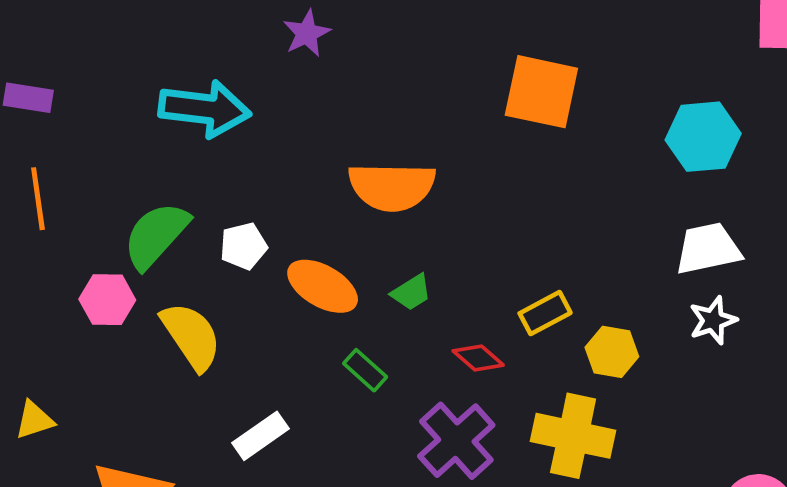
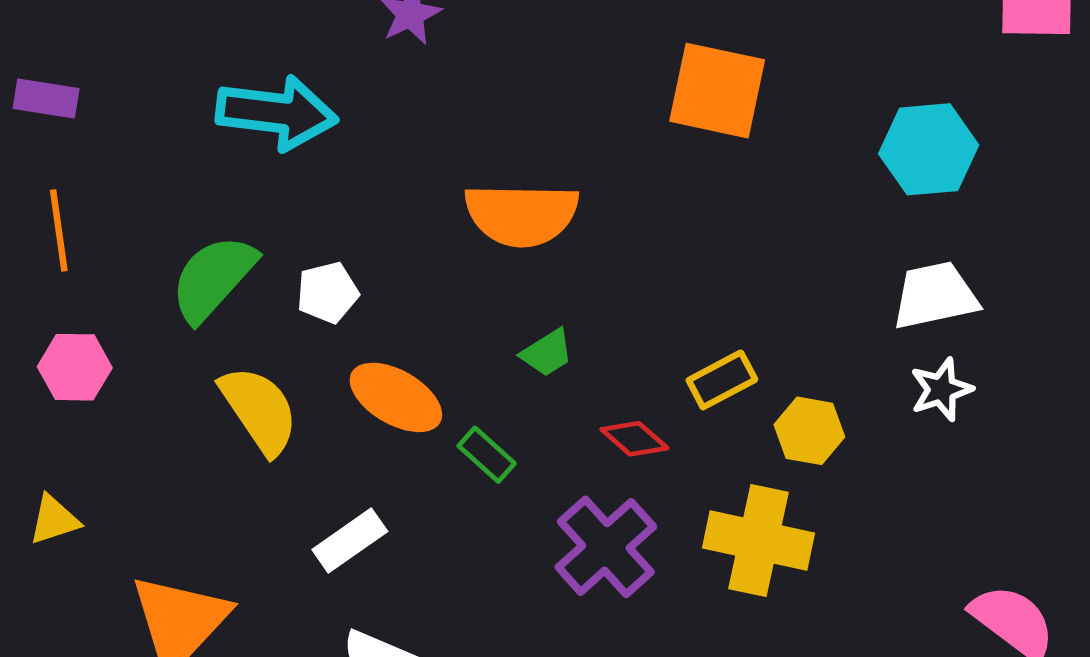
orange ellipse: (323, 286) -> (396, 397), moved
pink hexagon: (107, 300) -> (75, 367), moved

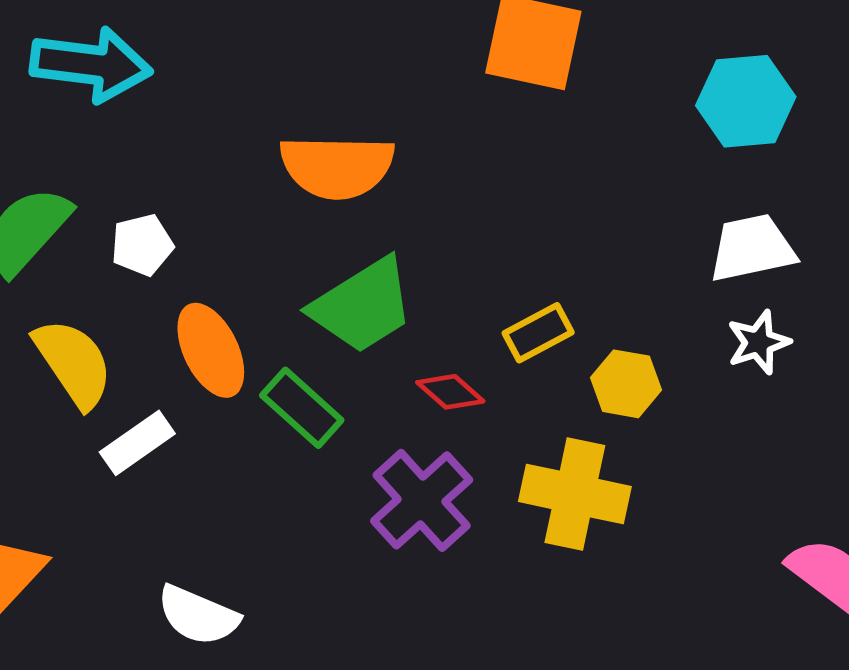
green trapezoid: (547, 353) -> (362, 306), size x2.0
orange ellipse: (396, 397) -> (211, 350), turned 34
green rectangle: (487, 455) -> (302, 408), size x1.4
white rectangle: (350, 541) -> (137, 443), moved

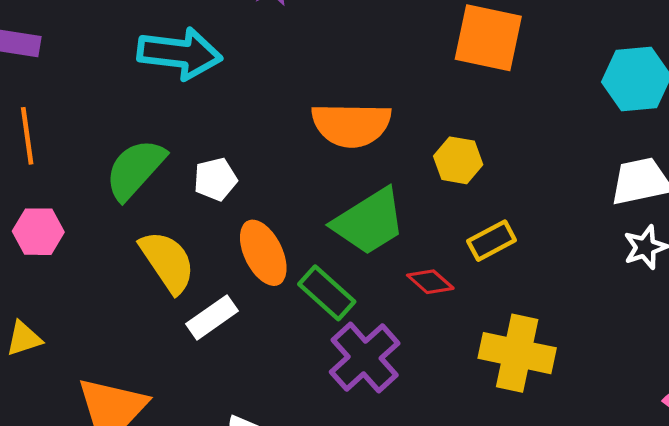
yellow hexagon: (626, 384) -> (458, 160), moved
purple cross: (422, 500) -> (365, 358), moved

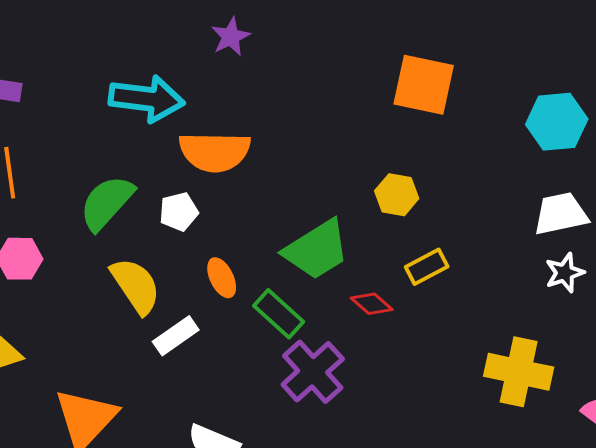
orange semicircle: (351, 125) -> (215, 152), moved
orange ellipse: (263, 253) -> (222, 278), size x0.7
yellow cross: (517, 353) -> (519, 372), moved

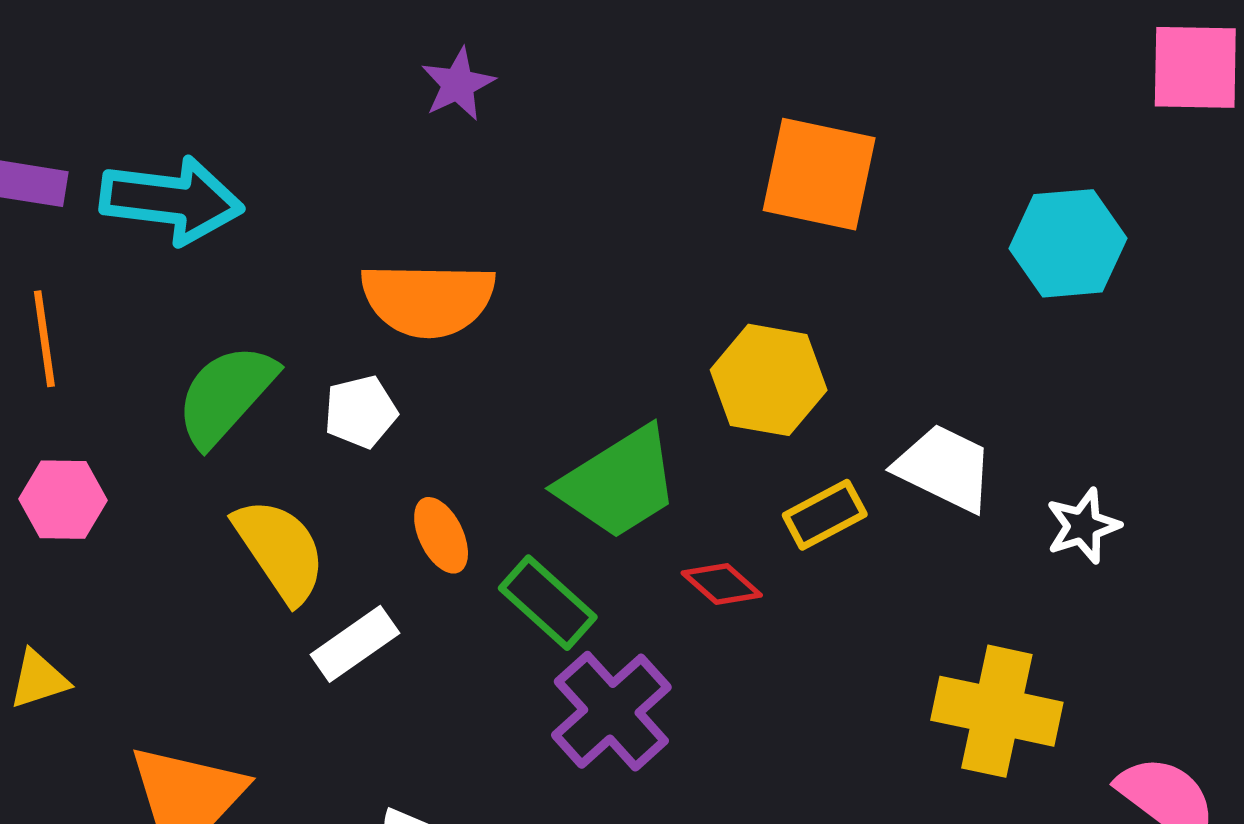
cyan arrow: (147, 99) -> (172, 200), moved
yellow hexagon: (397, 195) -> (769, 380), size x1.4
white trapezoid: (561, 214) -> (944, 468), moved, turned 38

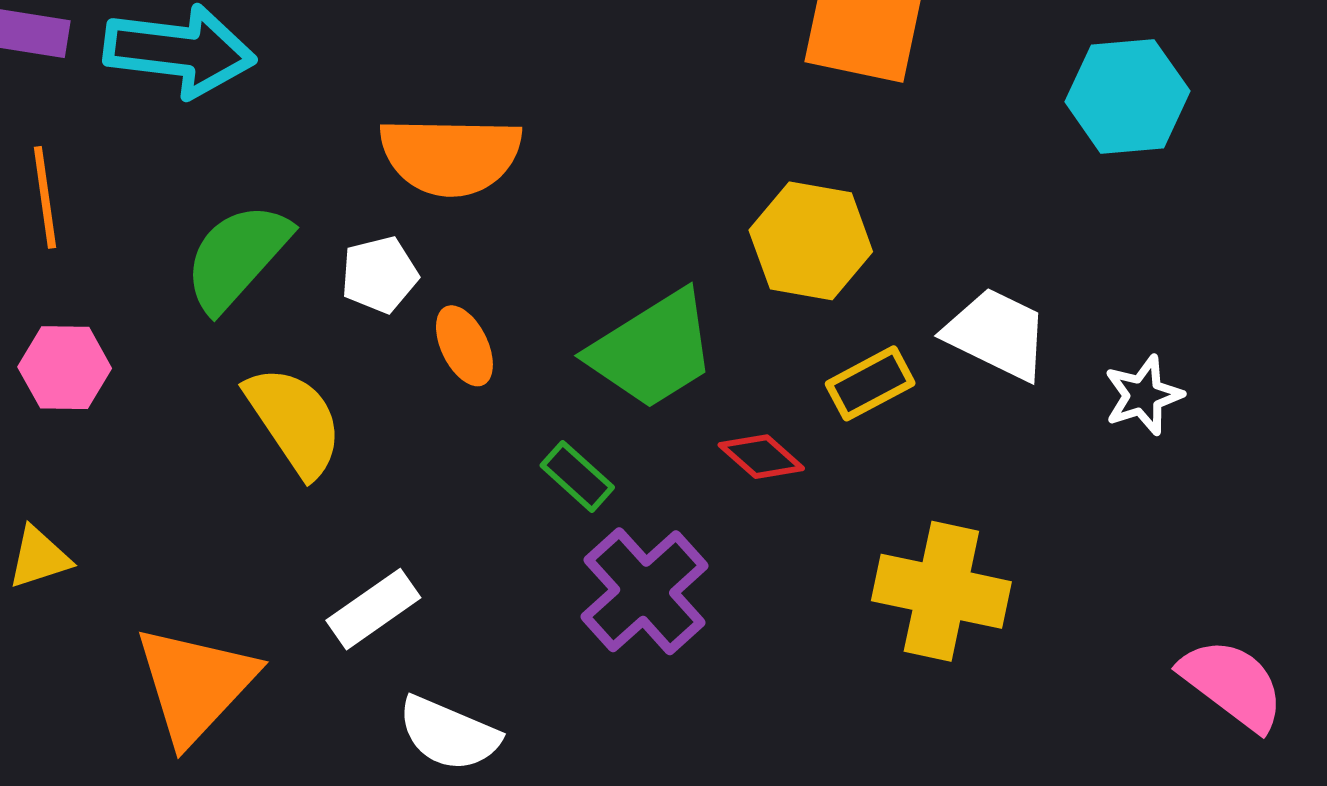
orange ellipse: (441, 535) -> (464, 346), moved
green rectangle: (548, 603) -> (577, 476), size x0.7
white rectangle: (355, 644) -> (373, 609), moved
yellow cross: (997, 711) -> (941, 591), moved

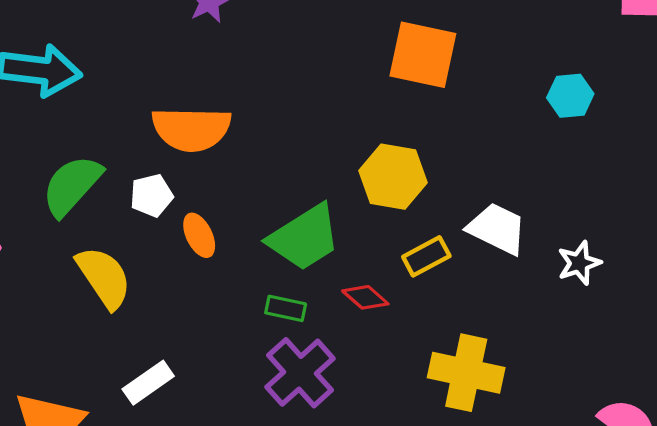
cyan hexagon: (1127, 96) -> (570, 96), size x0.7
green rectangle: (577, 476) -> (286, 308), moved, turned -30

